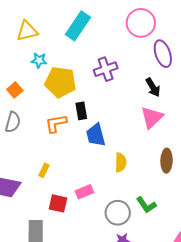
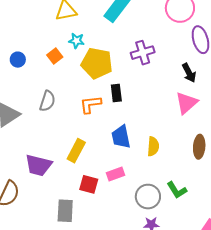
orange square: (15, 90) -> (55, 56), moved
blue trapezoid: (96, 135) -> (121, 137), moved
yellow rectangle: (44, 170) -> (76, 151), size x1.6

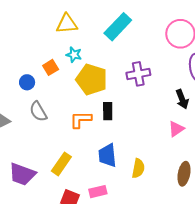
blue circle: (18, 60) -> (27, 82), moved
gray semicircle: (47, 101) -> (38, 111), turned 125
pink triangle: (186, 103) -> (176, 129), size x0.7

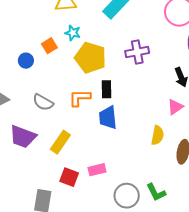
gray semicircle: (38, 111) -> (43, 102), moved, turned -30
blue trapezoid: (107, 155) -> (108, 118), moved
yellow semicircle: (138, 168) -> (157, 135), moved
purple trapezoid: (22, 174) -> (23, 137), moved

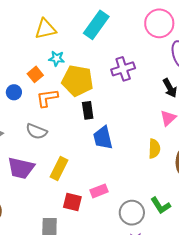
black rectangle: (107, 89) -> (88, 110), moved
orange L-shape: (80, 98) -> (47, 98), moved

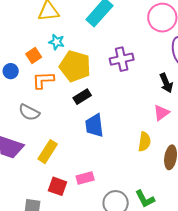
black rectangle: (88, 110) -> (82, 97), turned 60

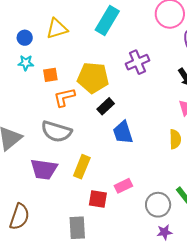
cyan star: (57, 42) -> (26, 63), moved
orange square: (34, 56) -> (50, 75), turned 35
blue circle: (11, 71) -> (25, 38), moved
gray semicircle: (29, 112) -> (56, 132), size x1.4

